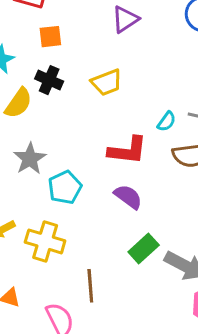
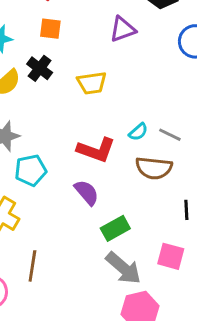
green rectangle: (144, 249) -> (115, 228), moved

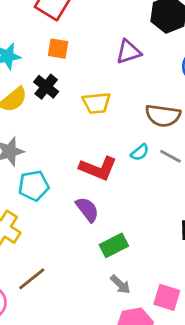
brown semicircle: (154, 168) -> (163, 116), moved
pink square: (171, 256) -> (167, 297), moved
brown line: (32, 266) -> (32, 279), turned 40
gray arrow: (123, 268) -> (120, 284), size x0.6

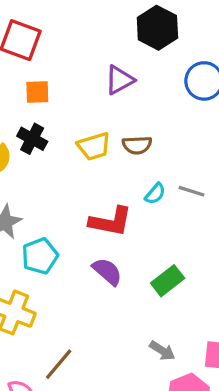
brown semicircle: (163, 116) -> (137, 145), moved, size x0.7
green rectangle: (114, 245) -> (168, 281), moved

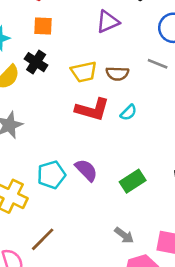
gray line: (191, 191) -> (158, 64), moved
red L-shape: (111, 221) -> (92, 109), moved
cyan pentagon: (40, 256) -> (51, 175), moved

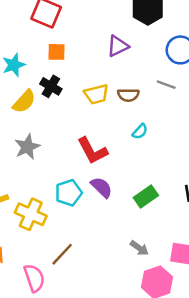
red L-shape: (92, 109) -> (92, 151), moved, turned 48

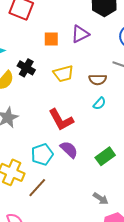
orange square: (56, 52) -> (51, 39), moved
brown semicircle: (128, 95) -> (98, 80), moved
brown line: (62, 254) -> (37, 188), moved

